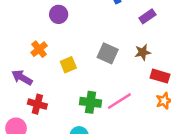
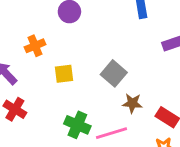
brown star: (143, 52) -> (132, 103), moved

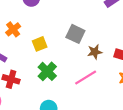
green cross: (77, 125) -> (47, 71), moved, turned 36

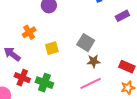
brown star: (95, 52) -> (94, 61), moved
green cross: (47, 71) -> (44, 83), moved, turned -30

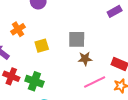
gray square: (86, 43) -> (77, 39), turned -30
pink line: (91, 83) -> (95, 82), moved

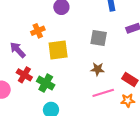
gray square: (77, 39) -> (99, 38), moved
yellow square: (42, 46) -> (58, 50), size x1.5

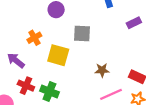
gray square: (99, 38) -> (82, 33), moved
yellow square: (58, 50) -> (58, 55), turned 30

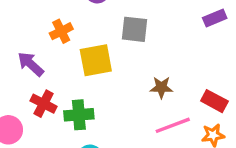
yellow square: (58, 55) -> (96, 60), turned -30
green cross: (49, 91) -> (79, 115), turned -30

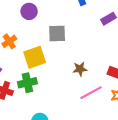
green cross: (79, 115) -> (27, 83), moved

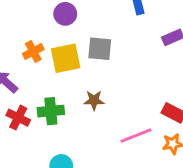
yellow square: (35, 57) -> (66, 58), moved
brown star: (80, 69) -> (94, 100), moved

